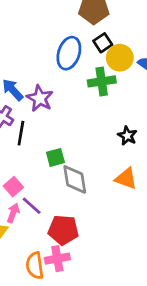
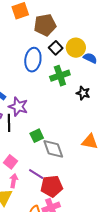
yellow circle: (120, 58) -> (76, 48), moved
purple star: (40, 98) -> (18, 107), moved
black star: (127, 136) -> (83, 93), moved
purple line: (32, 206) -> (36, 174), moved

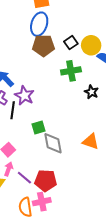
brown pentagon: (45, 25) -> (43, 46), moved
blue ellipse: (33, 60) -> (39, 24), moved
purple line: (36, 174) -> (24, 178), moved

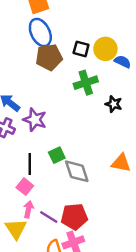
blue ellipse: (39, 24) -> (40, 33), turned -35
black square: (71, 43) -> (81, 49), turned -32
black line: (13, 110) -> (30, 164), moved

